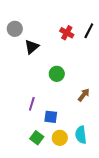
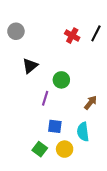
black triangle: (32, 47) -> (30, 66), moved
purple line: (32, 104) -> (45, 98), moved
cyan semicircle: (81, 135) -> (83, 132), moved

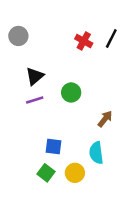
purple line: (45, 98) -> (35, 100), moved, turned 56
blue square: (55, 126) -> (54, 146), moved

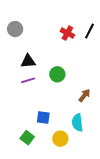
black triangle: (35, 76) -> (28, 61), turned 35
green square: (46, 173) -> (27, 138), moved

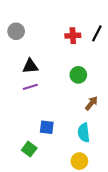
red cross: (67, 33) -> (73, 36), turned -32
green circle: (57, 74) -> (78, 75), moved
yellow circle: (60, 139) -> (79, 161), moved

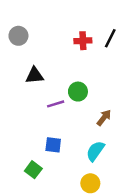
green circle: (78, 75) -> (78, 92), moved
purple line: (30, 87) -> (56, 104), moved
cyan semicircle: (84, 133) -> (95, 151), turned 42

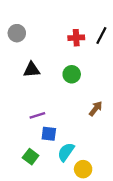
green circle: (78, 92) -> (72, 74), moved
purple line: (56, 104) -> (37, 115), moved
cyan semicircle: (95, 151) -> (66, 152), moved

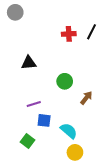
gray circle: (17, 33) -> (15, 12), moved
green circle: (72, 74) -> (65, 81), moved
cyan semicircle: (66, 152) -> (69, 131), moved, turned 96

